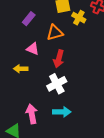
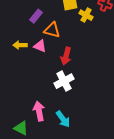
orange triangle: (55, 33) -> (52, 30), moved, turned 30
yellow arrow: (21, 69) -> (20, 45), moved
cyan arrow: (62, 112) -> (63, 119), moved, turned 54

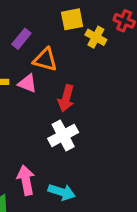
cyan arrow: (63, 119) -> (62, 192), turned -36

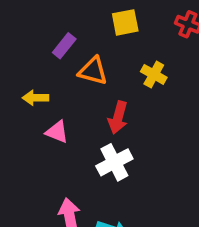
yellow cross: (96, 37) -> (154, 74), moved
pink triangle: (27, 83) -> (57, 132), moved

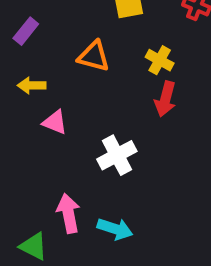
purple rectangle: (64, 46) -> (26, 31), moved
red arrow: (118, 117) -> (165, 99), moved

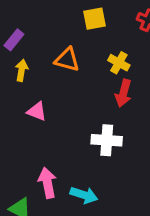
yellow arrow: (32, 85) -> (22, 70), moved, turned 100
white cross: (117, 155) -> (107, 140), moved, turned 32

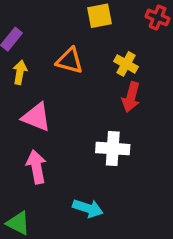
pink triangle: (37, 111) -> (36, 117), size x1.4
pink arrow: (47, 183) -> (36, 167), moved

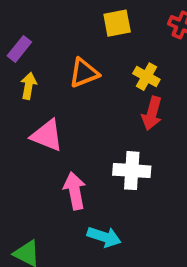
orange triangle: (70, 61) -> (84, 73), turned -36
pink arrow: (36, 167) -> (75, 191), moved

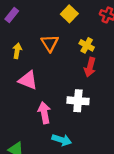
yellow square: (117, 23) -> (69, 14), turned -35
purple rectangle: (19, 49) -> (12, 15), moved
orange triangle: (84, 73) -> (50, 43), turned -42

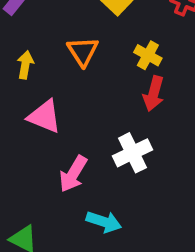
white cross: (78, 101) -> (133, 153), turned -30
pink arrow: (44, 113) -> (73, 174), turned -138

